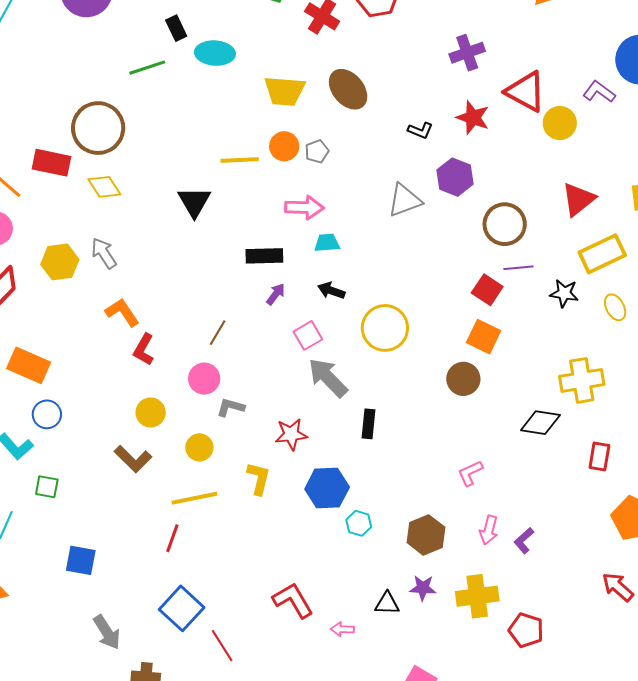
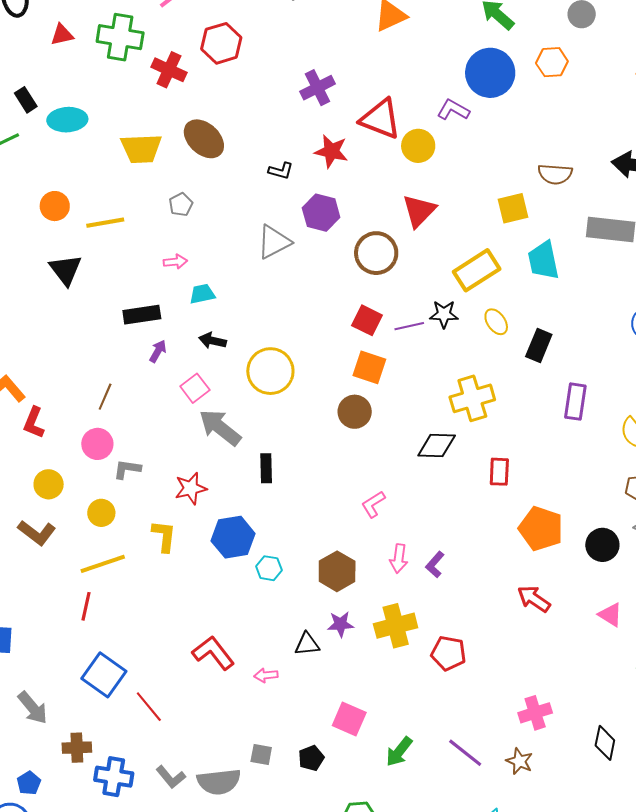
orange circle: (284, 146) -> (55, 206), moved
red triangle: (578, 199) -> (419, 211), moved
pink arrow: (304, 208) -> (175, 262), size x0.6
purple line: (518, 268) -> (409, 326), moved

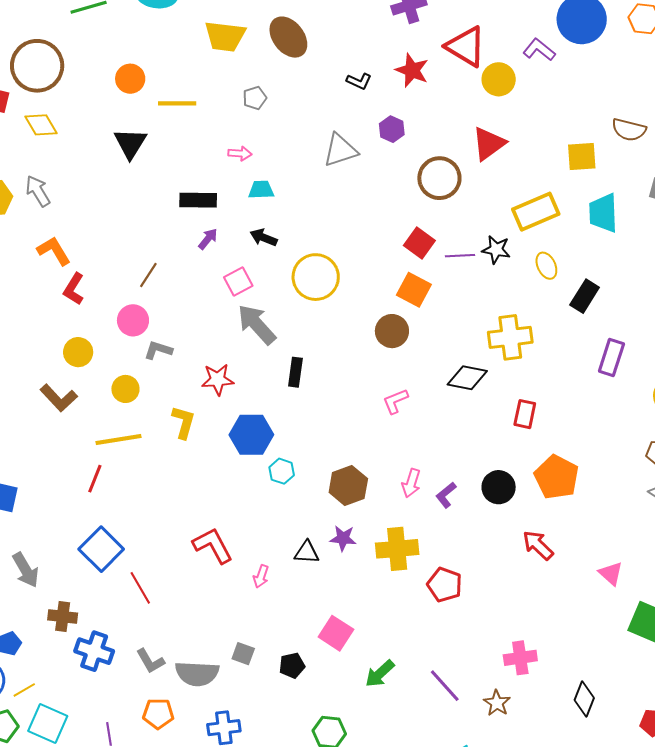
purple hexagon: (321, 213) -> (392, 129), size x0.7
pink L-shape: (373, 504) -> (395, 401), moved
black circle: (602, 545) -> (499, 487), moved
pink arrow: (266, 675) -> (261, 576), turned -75

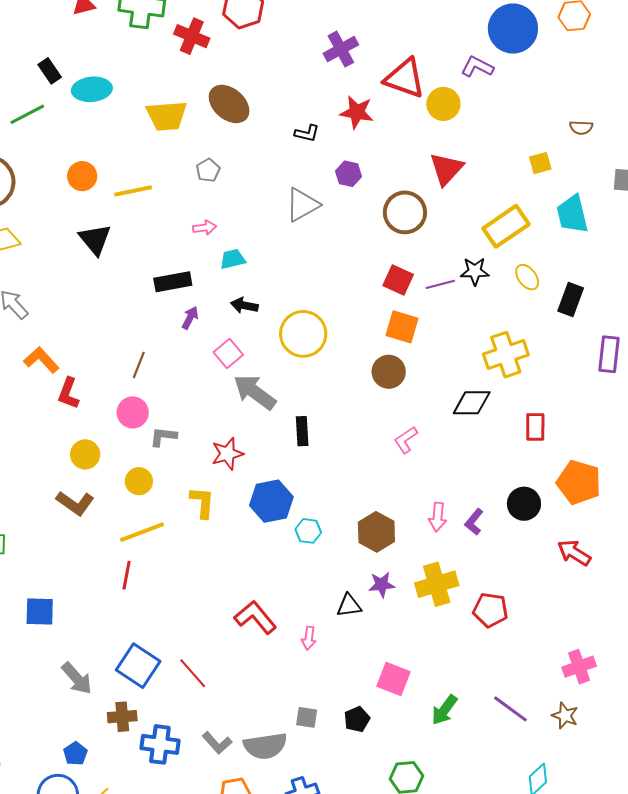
brown semicircle: (629, 130) -> (581, 128), size x0.7
yellow square: (582, 156) -> (540, 163), size x0.7
blue square: (101, 549) -> (138, 666), moved

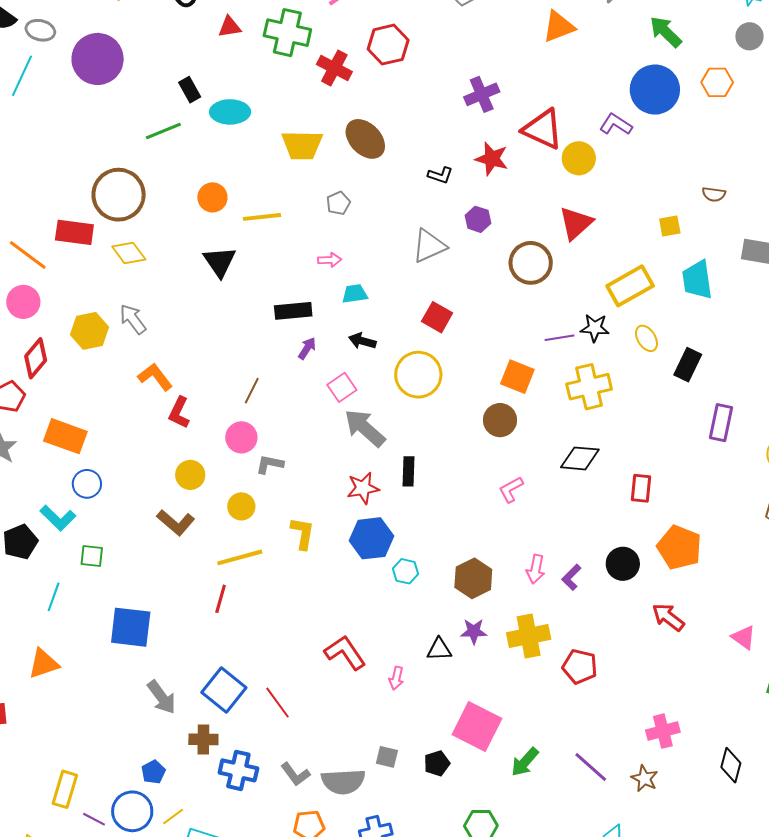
red square: (398, 280) -> (437, 317), moved
yellow cross: (506, 355) -> (589, 387), moved
red star: (227, 454) -> (363, 488), moved
blue square: (40, 611) -> (131, 627), size x1.4
pink square: (393, 679) -> (477, 727), size x1.4

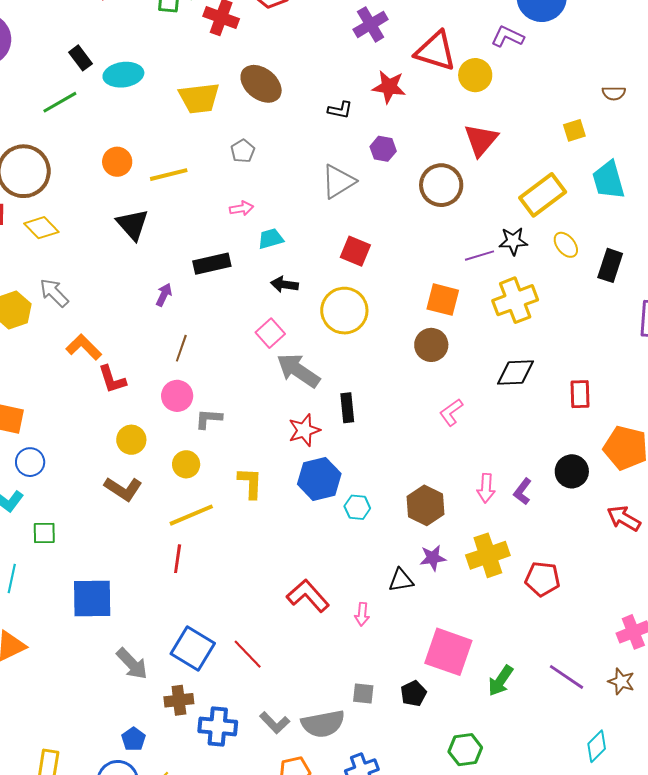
purple arrow: (307, 348) -> (164, 295), moved
red L-shape: (179, 413) -> (112, 379), turned -36

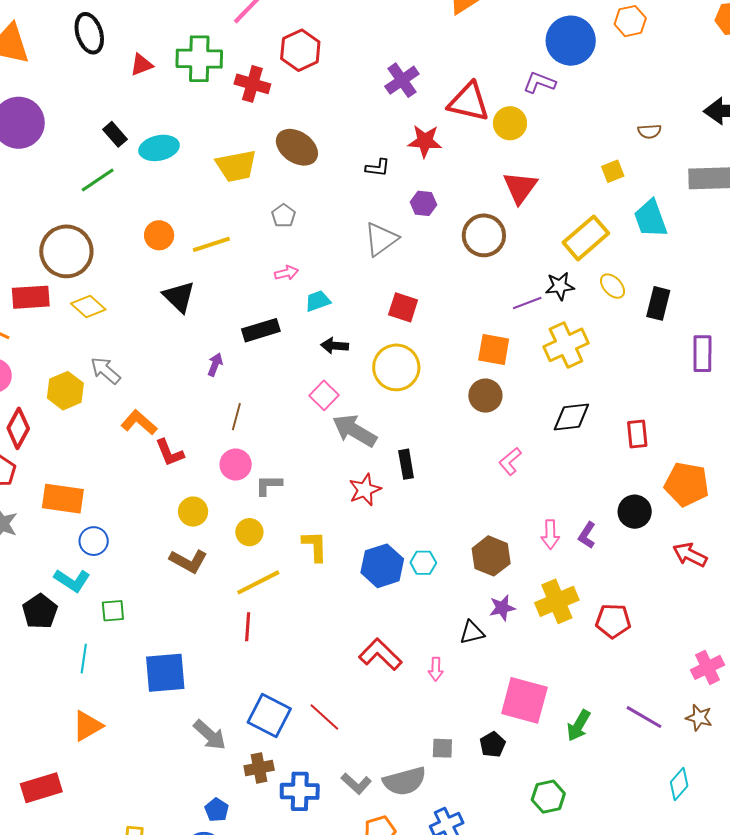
blue hexagon: (319, 479) -> (382, 566), moved

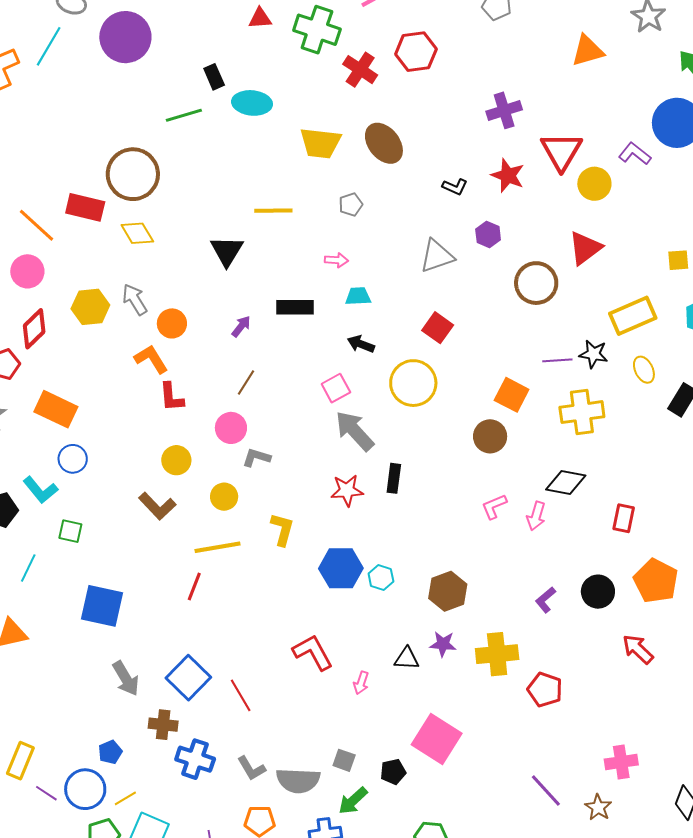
red triangle: (469, 102) -> (561, 151), turned 30
orange circle: (159, 235) -> (172, 323), moved
pink arrow: (550, 534) -> (536, 516), moved
green arrow: (579, 725) -> (353, 801), moved

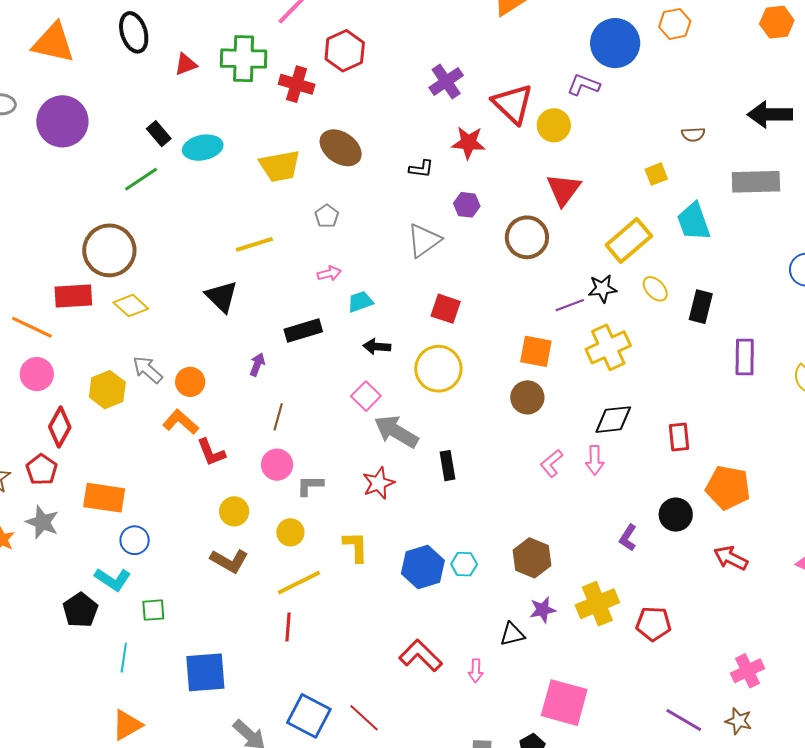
red star: (347, 490) -> (378, 483), moved

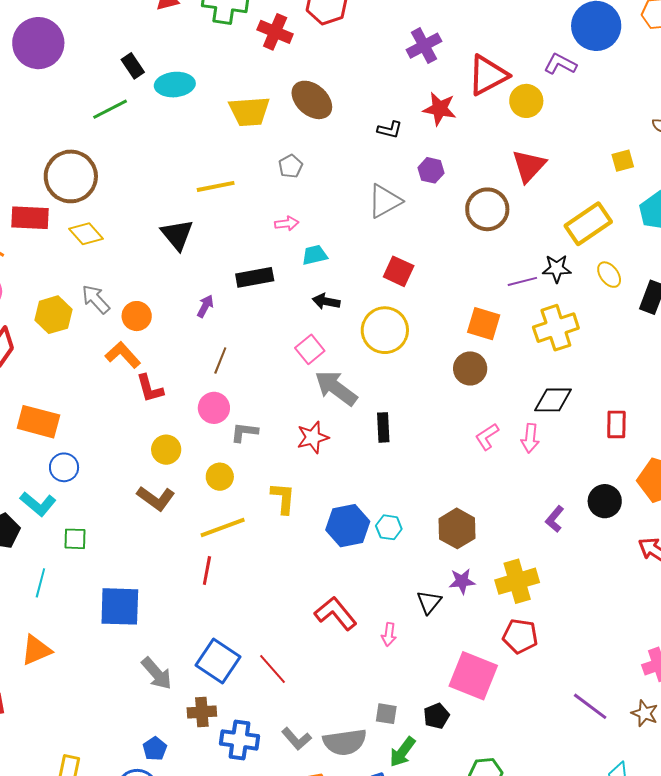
red triangle: (513, 104) -> (488, 75), turned 42
red pentagon: (653, 624) -> (520, 636), moved
black triangle: (512, 634) -> (429, 602), turned -44

